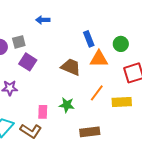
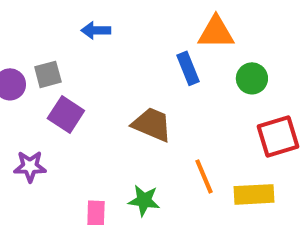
orange triangle: (99, 59) -> (216, 32), moved
orange line: (97, 93) -> (204, 176), turned -60

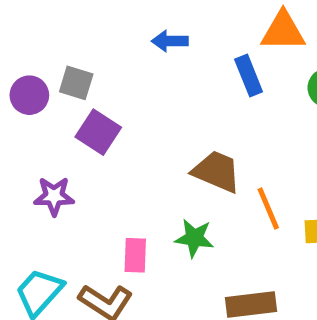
blue arrow: (96, 30) -> (170, 41), moved
gray square: (48, 74) -> (76, 83), turned 32
brown trapezoid: (152, 124) -> (217, 172), moved

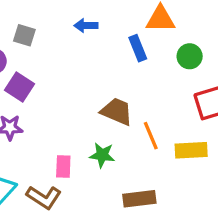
gray square: (76, 83) -> (24, 35), moved
purple square: (98, 132) -> (20, 87), moved

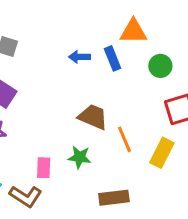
blue arrow: (86, 26) -> (80, 57), moved
yellow rectangle: (191, 150) -> (162, 153), turned -60

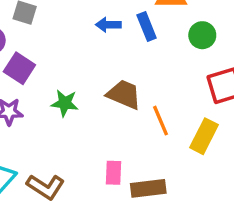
green star: (80, 157) -> (65, 103), moved
pink rectangle: (44, 168) -> (113, 173), moved

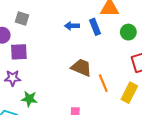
purple square: (19, 68) -> (19, 52), turned -36
green star: (65, 103) -> (29, 99), moved

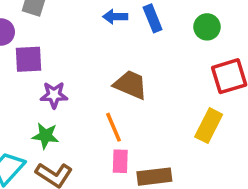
purple star: (13, 78) -> (54, 95), moved
orange line: (103, 83) -> (113, 127), moved

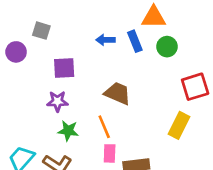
green circle: (207, 27) -> (167, 47), moved
purple square: (28, 59) -> (64, 68), moved
green star: (45, 136) -> (68, 131), moved

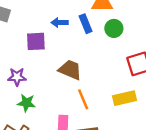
purple square: (64, 68) -> (36, 41), moved
yellow rectangle: (179, 125) -> (125, 98), turned 50
orange line: (104, 127) -> (83, 99), moved

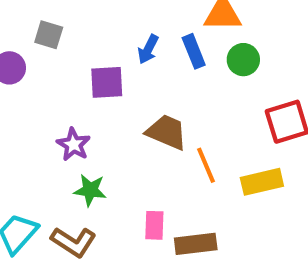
blue arrow: (60, 23) -> (148, 49), turned -63
purple star: (17, 77) -> (74, 145), turned 30
orange line: (83, 99) -> (206, 165), moved

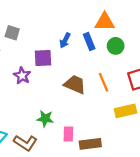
purple star: (74, 145) -> (22, 76), moved
orange line: (206, 165) -> (104, 82), moved
green star: (90, 190) -> (45, 119), moved

